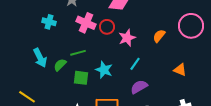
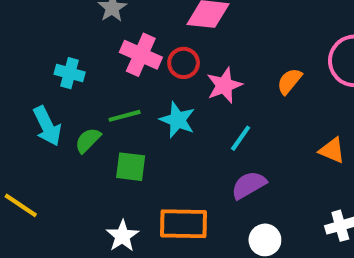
cyan cross: (49, 22) -> (70, 73), moved
cyan star: (104, 70) -> (177, 120), moved

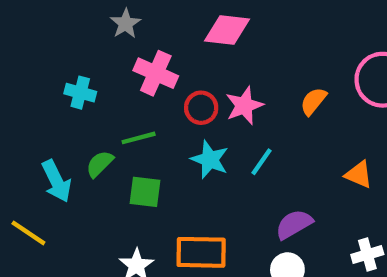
red circle: (184, 63) -> (201, 108), moved
cyan star: (177, 120) -> (210, 160), moved
cyan arrow: (47, 126) -> (56, 181), moved
purple semicircle: (249, 185) -> (294, 224), moved

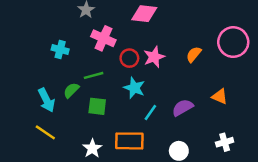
cyan line: (262, 162) -> (150, 113), moved
purple semicircle: (294, 224) -> (183, 108), moved
yellow line: (28, 233) -> (45, 132), moved

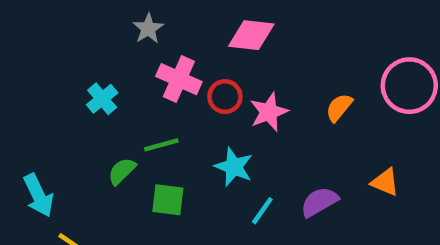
cyan cross: (60, 49) -> (102, 99), turned 35
red circle: (129, 58) -> (225, 97), moved
cyan arrow: (47, 100) -> (38, 195), moved

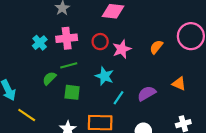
pink cross: (179, 79) -> (67, 38), moved, turned -30

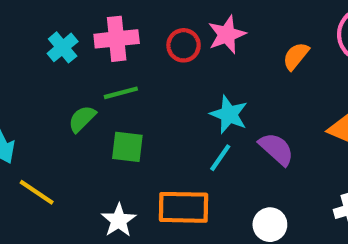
pink star: (122, 49) -> (227, 35), moved
cyan star: (104, 76) -> (229, 114), moved
purple semicircle: (147, 93) -> (276, 149), turned 72

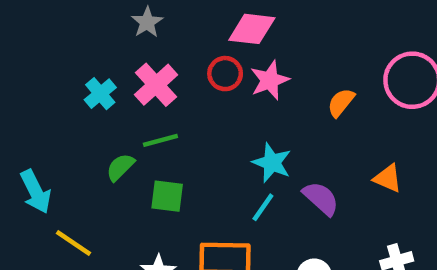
pink cross: (117, 39) -> (156, 85), turned -36
red circle: (184, 45) -> (225, 74), moved

